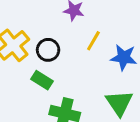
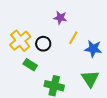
green rectangle: (42, 80) -> (30, 65), moved

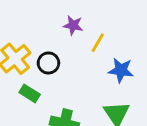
yellow line: (73, 38) -> (98, 43), moved

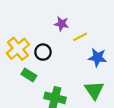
yellow line: (98, 43) -> (80, 37), turned 32

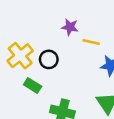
yellow line: (80, 37) -> (91, 42), turned 40

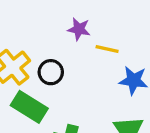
green rectangle: (33, 86) -> (29, 107), size x1.5

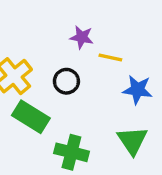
black circle: (51, 72) -> (66, 81), moved

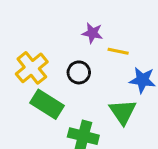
green triangle: (132, 140) -> (123, 112), moved

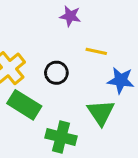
purple star: (92, 33) -> (70, 16), moved

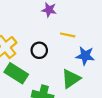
green triangle: (101, 113) -> (71, 79), turned 30

